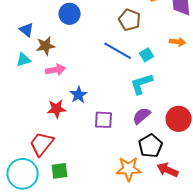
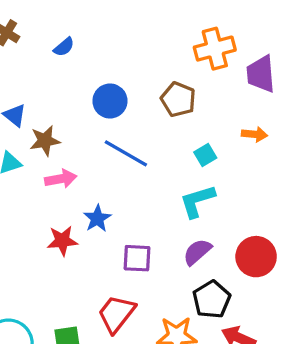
blue circle: (70, 14) -> (110, 101), moved
blue line: (118, 51) -> (126, 153), moved
red trapezoid: (42, 144) -> (116, 314), moved

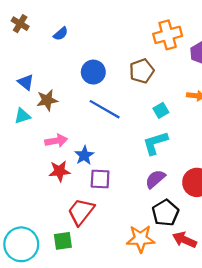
brown pentagon: (178, 99) -> (142, 71), turned 30
pink arrow: (61, 179) -> (56, 141), moved
purple square: (137, 258) -> (100, 179), moved
red trapezoid: (116, 314) -> (81, 212), moved

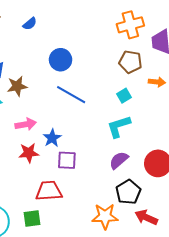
brown pentagon: (142, 71) -> (130, 62), moved, turned 30
red trapezoid: (81, 212) -> (49, 191), turned 48

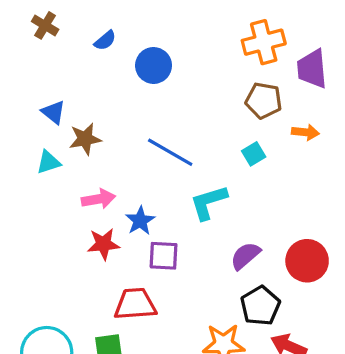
blue circle: (61, 60) -> (154, 65), moved
cyan L-shape: (119, 126) -> (209, 202), moved

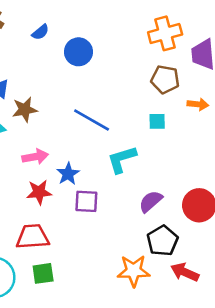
cyan square: (254, 154) -> (157, 121), turned 30
red trapezoid: (135, 304) -> (33, 237), moved

